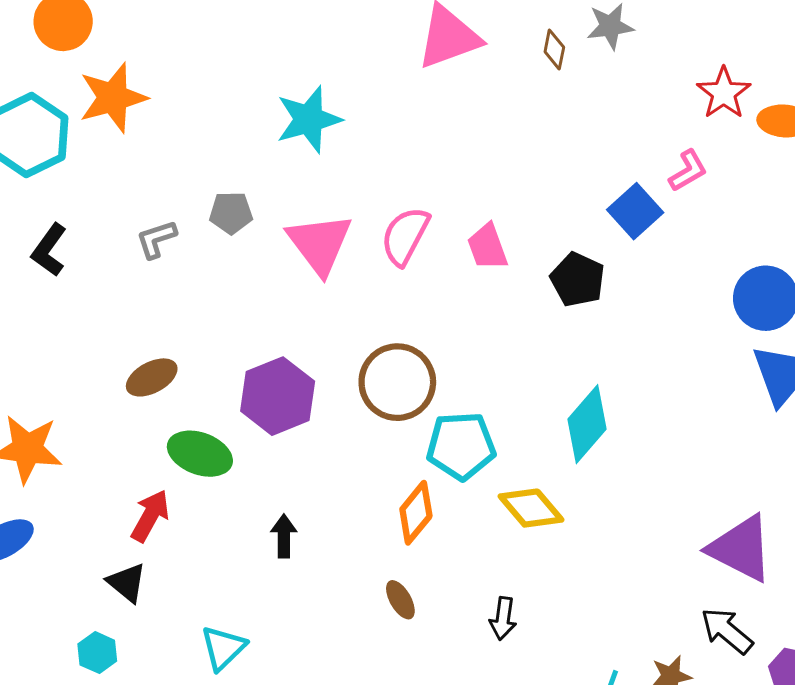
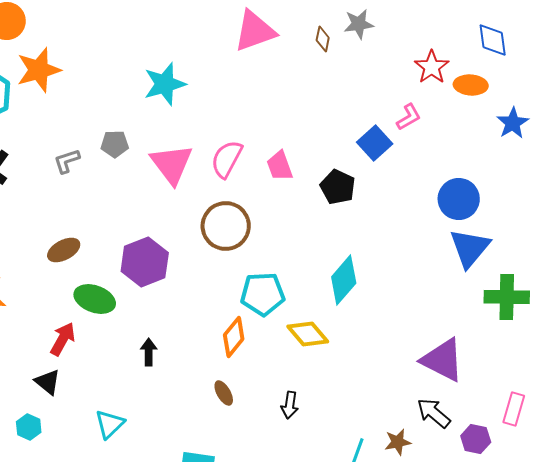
brown circle: (397, 382) -> (226, 226), moved

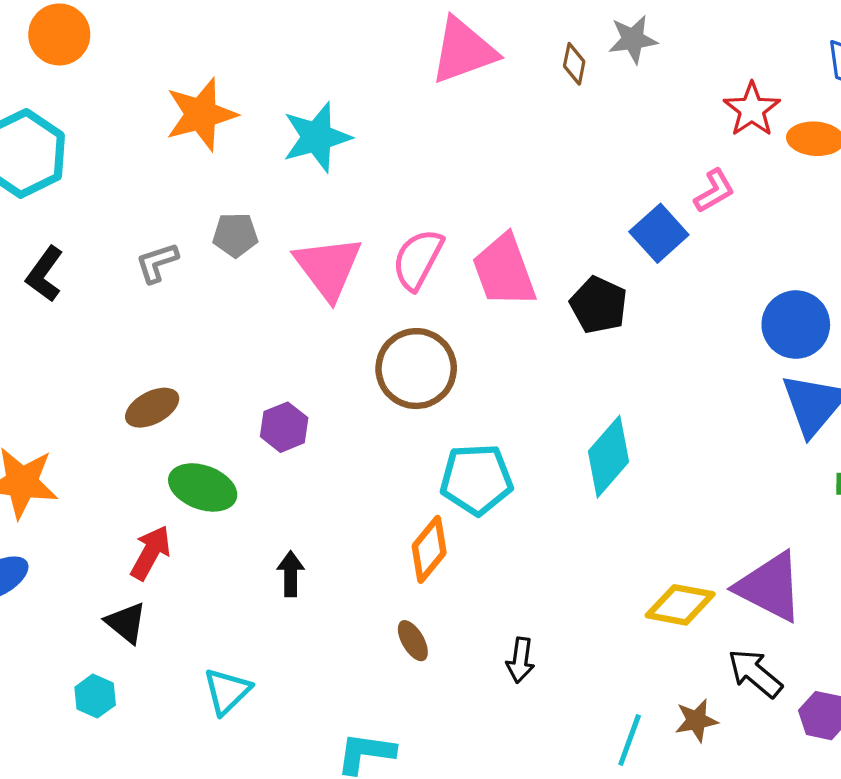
orange star: (39, 70) -> (201, 114), moved
pink trapezoid: (280, 166) -> (504, 271), size x1.5
purple hexagon: (145, 262) -> (284, 427), size x0.6
yellow diamond: (308, 334) -> (680, 605), moved, turned -39

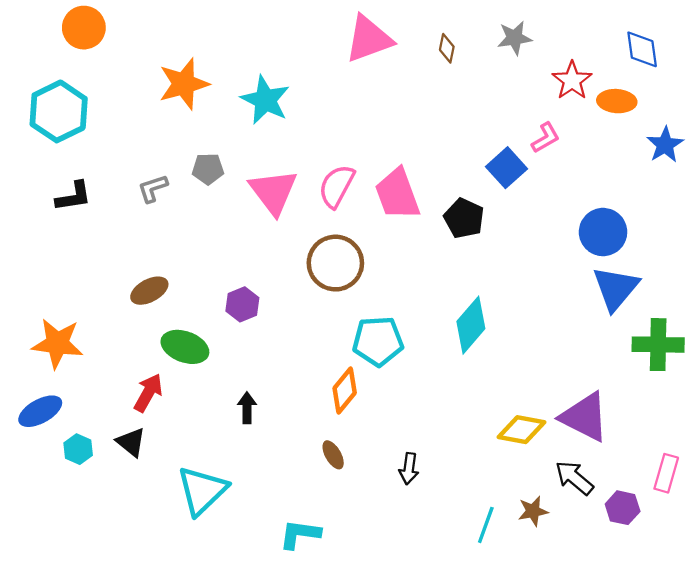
gray star: (633, 39) -> (515, 38), moved
cyan star: (317, 137) -> (265, 100), turned -30
black L-shape: (45, 274) -> (74, 196), turned -135
cyan triangle: (227, 691) -> (202, 490), size x1.5
cyan hexagon: (95, 696) -> (78, 449), moved

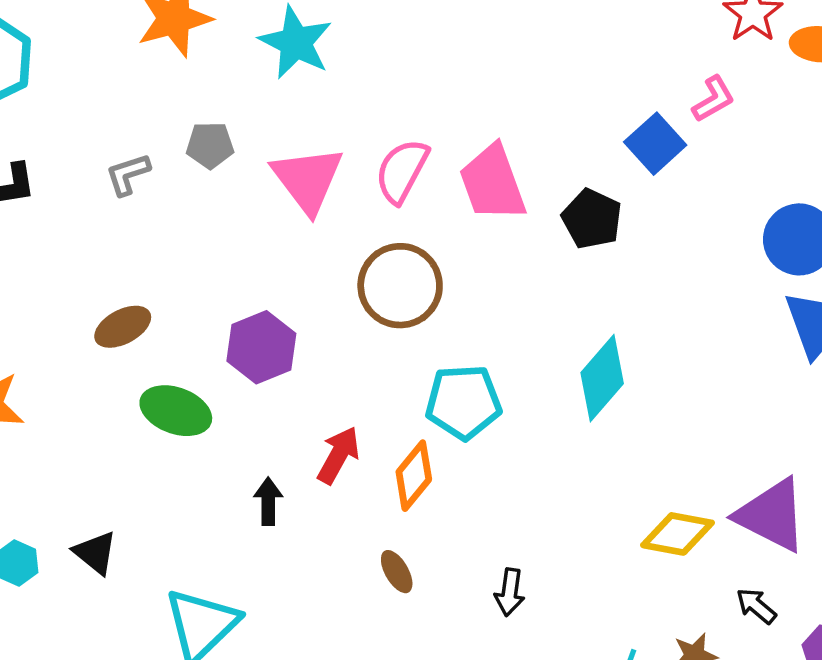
purple hexagon: (242, 304) -> (261, 347), size x1.4
red arrow: (148, 393) -> (338, 455), moved
black arrow: (574, 478) -> (756, 606), size x0.7

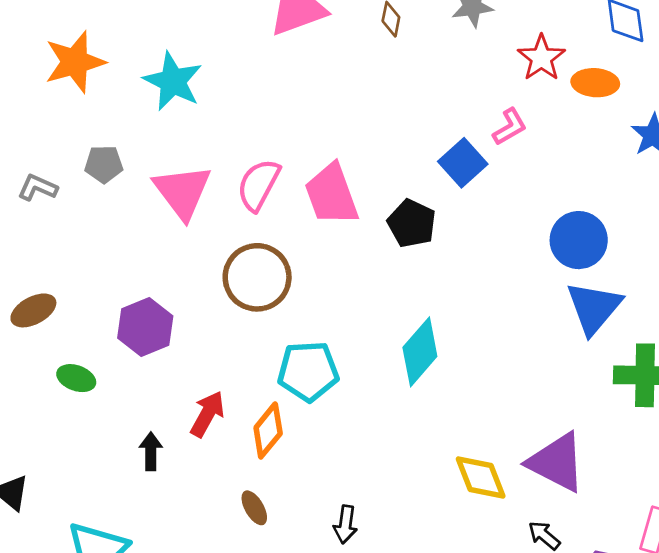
gray L-shape: (128, 174) -> (38, 188), turned 42
green ellipse: (176, 411) -> (76, 378), size x0.7
yellow diamond: (677, 534) -> (481, 477), turned 58

